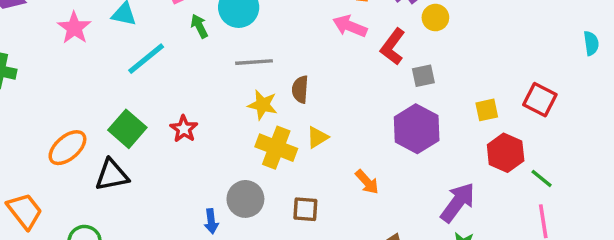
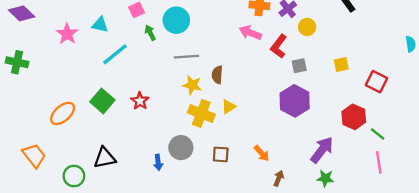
yellow square: (487, 110) -> (341, 65), moved
black triangle: (112, 175) -> (105, 158), moved
orange arrow: (367, 182) -> (262, 153), moved

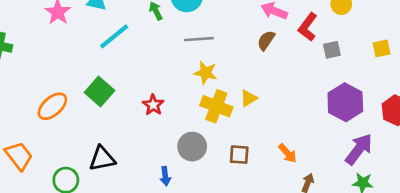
brown semicircle: (217, 75) -> (266, 40), moved, turned 30
red star: (140, 101) -> (153, 105), moved
purple hexagon: (295, 101) -> (345, 102), moved
blue arrow: (158, 162) -> (165, 176), moved

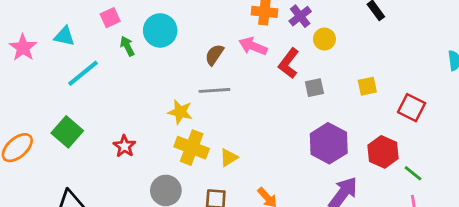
gray line: (199, 39) -> (214, 90), moved
brown semicircle: (266, 40) -> (214, 55), moved
yellow triangle: (249, 98) -> (229, 158), moved

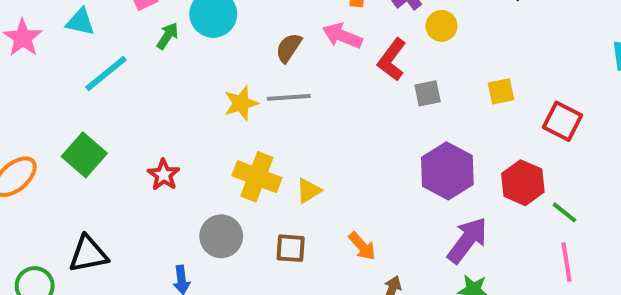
green arrow: (127, 46) -> (168, 36), turned 60
yellow star: (180, 112) -> (241, 103), moved, turned -30

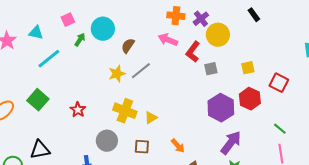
yellow circle: (441, 26) -> (218, 35), size x1.5
brown semicircle: (289, 48) -> (128, 46), moved
gray line: (289, 97) -> (141, 71), turned -35
red hexagon: (523, 183) -> (250, 99), moved

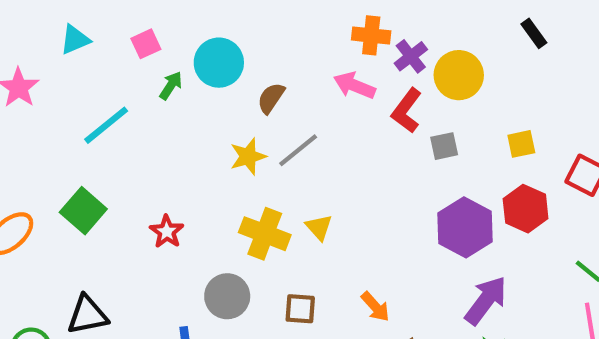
purple cross: (201, 19) -> (411, 56), moved
cyan triangle: (36, 33) -> (75, 40), moved, turned -35
yellow triangle: (151, 118) -> (319, 227), moved, turned -40

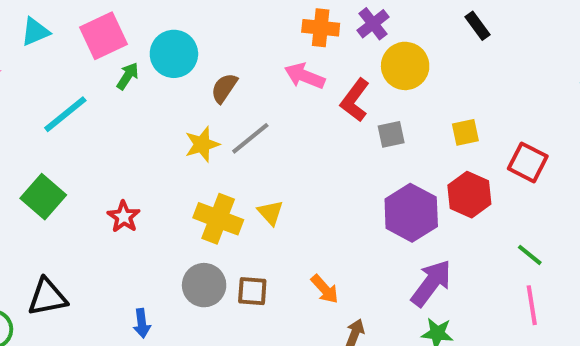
pink square: (146, 44) -> (104, 36), size x1.6
purple cross: (411, 56) -> (373, 24), moved
gray circle: (227, 296) -> (204, 285), moved

